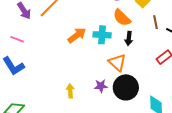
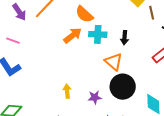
orange semicircle: (122, 18) -> (84, 14), moved
brown line: (156, 22) -> (152, 13), moved
purple star: (101, 86) -> (95, 97), moved

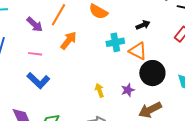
cyan cross: (98, 34) -> (115, 42), moved
orange arrow: (73, 35) -> (68, 40), moved
black arrow: (125, 38) -> (143, 25), turned -104

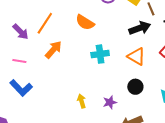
black arrow: (143, 25) -> (140, 28), moved, size x1.5
orange triangle: (138, 51) -> (136, 56), moved
black circle: (152, 73) -> (135, 87), size x0.6

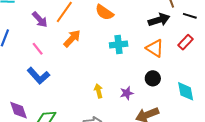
pink line: (19, 61) -> (38, 49), turned 40

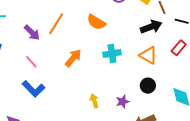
orange arrow: (72, 38) -> (73, 58), moved

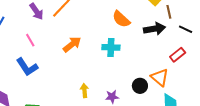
orange semicircle: (96, 22) -> (121, 19), moved
orange triangle: (148, 55) -> (160, 77), moved

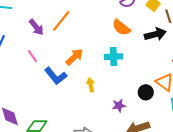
blue L-shape: (27, 67) -> (56, 76), moved
yellow arrow: (84, 90) -> (91, 85), moved

